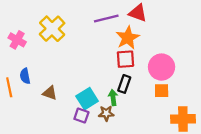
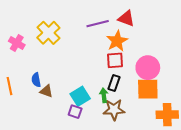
blue semicircle: (25, 76) -> (36, 80), moved
orange square: (162, 91) -> (148, 89), size x1.6
brown star: (106, 113) -> (114, 110), moved, size x1.5

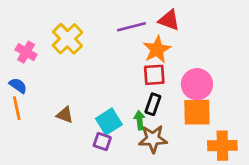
blue semicircle: (36, 80) -> (18, 86), moved, turned 136

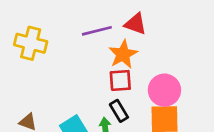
yellow cross: (67, 39) -> (31, 43), turned -32
black rectangle: (153, 104) -> (119, 111), turned -50

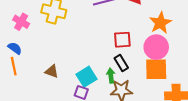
orange star: (123, 54) -> (160, 23), moved

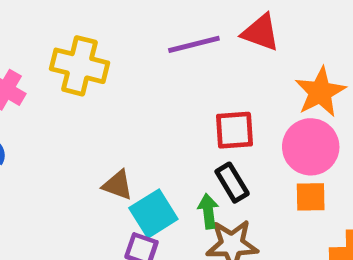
orange square: (156, 69) -> (311, 197), size x0.6
brown triangle: (52, 71) -> (118, 185), moved

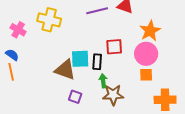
black rectangle: (232, 183) -> (97, 62), moved, turned 35
brown triangle: (118, 185) -> (65, 70), size x1.6
cyan square: (153, 214) -> (80, 59), moved, turned 30

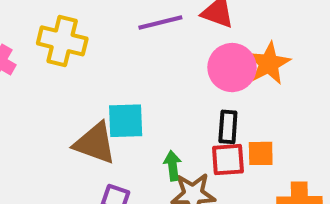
red square: (114, 47) -> (228, 160), moved
pink circle: (146, 54) -> (232, 68), moved
black rectangle: (97, 62) -> (228, 127), moved

